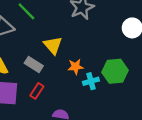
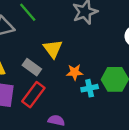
red rectangle: (37, 91) -> (33, 95), size x1.5

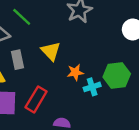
gray rectangle: (32, 67) -> (18, 60), moved, turned 48

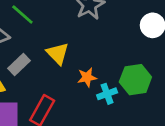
gray rectangle: (18, 60) -> (19, 64), turned 60

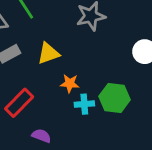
yellow triangle: (58, 53) -> (48, 53), turned 40

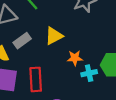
red rectangle: (19, 103) -> (36, 79), turned -40

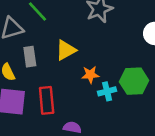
gray rectangle: (22, 41) -> (30, 57), turned -60

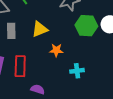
green hexagon: (134, 81) -> (86, 26), moved
cyan cross: (107, 91) -> (77, 71), moved

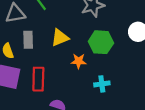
green hexagon: (86, 26) -> (101, 42), moved

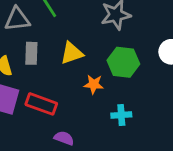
red rectangle: (38, 79) -> (41, 104), turned -75

